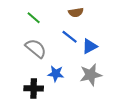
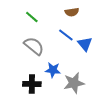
blue triangle: (90, 46) -> (85, 44), turned -42
gray star: (91, 75) -> (74, 83), moved

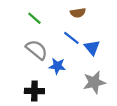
blue star: (53, 70) -> (57, 66), moved
gray star: (74, 83) -> (94, 82), moved

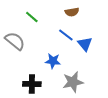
gray semicircle: (37, 50) -> (15, 41), moved
gray star: (94, 82) -> (73, 82), moved

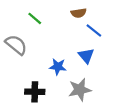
blue line: (66, 35) -> (94, 30), moved
blue triangle: (85, 44) -> (86, 56), moved

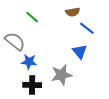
blue star: (58, 67) -> (29, 62), moved
gray star: (80, 90) -> (61, 75), moved

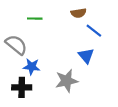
green line: (32, 17) -> (35, 19), turned -40
black cross: (32, 85) -> (22, 87), moved

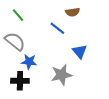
green line: (35, 19) -> (18, 15), moved, turned 48
blue line: (94, 31) -> (57, 28), moved

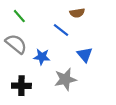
blue star: (29, 62) -> (42, 57), moved

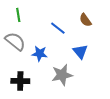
brown semicircle: (77, 13) -> (85, 20), moved, turned 64
green line: (19, 16) -> (18, 15), turned 32

